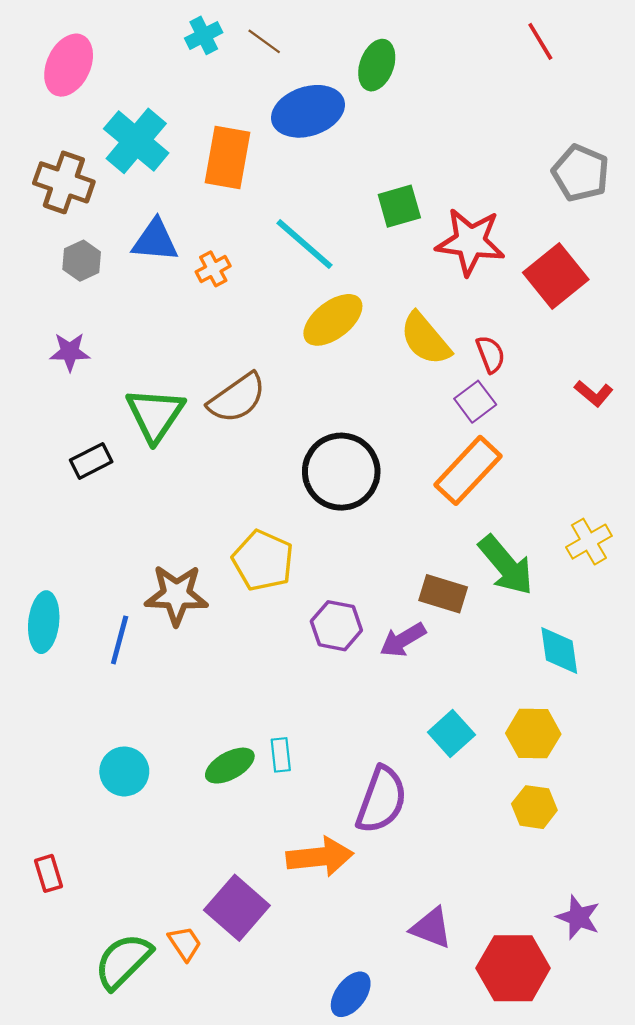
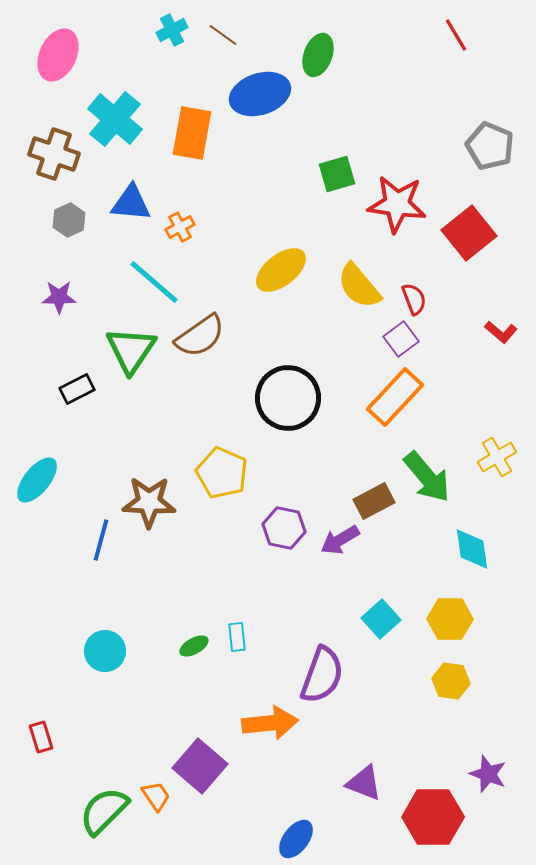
cyan line: (304, 244) -> (154, 282), moved
brown rectangle: (443, 594) -> (374, 501), turned -45
cyan ellipse: (44, 622) -> (37, 480), moved, turned 33
green ellipse: (230, 766) -> (194, 646), size x0.7

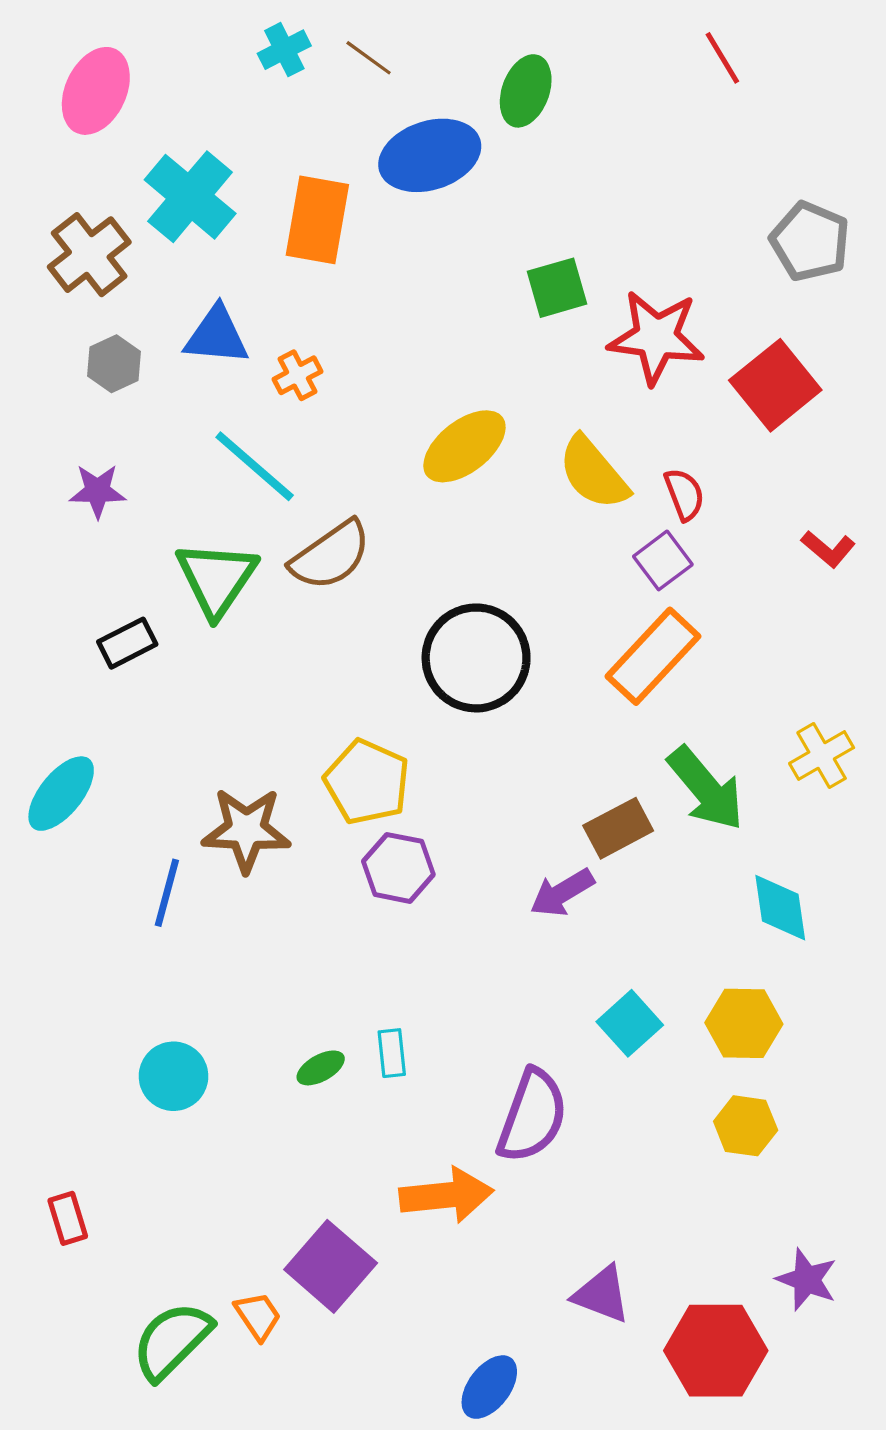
red line: (456, 35) -> (722, 58), moved
brown cross: (54, 154) -> (89, 255), turned 33
purple hexagon: (284, 528) -> (398, 868), moved

